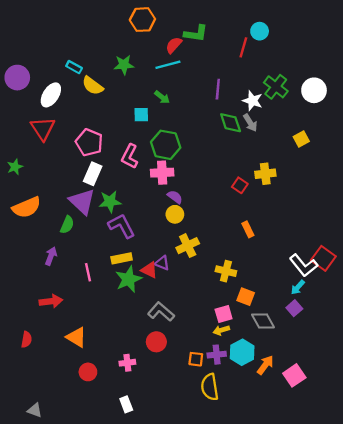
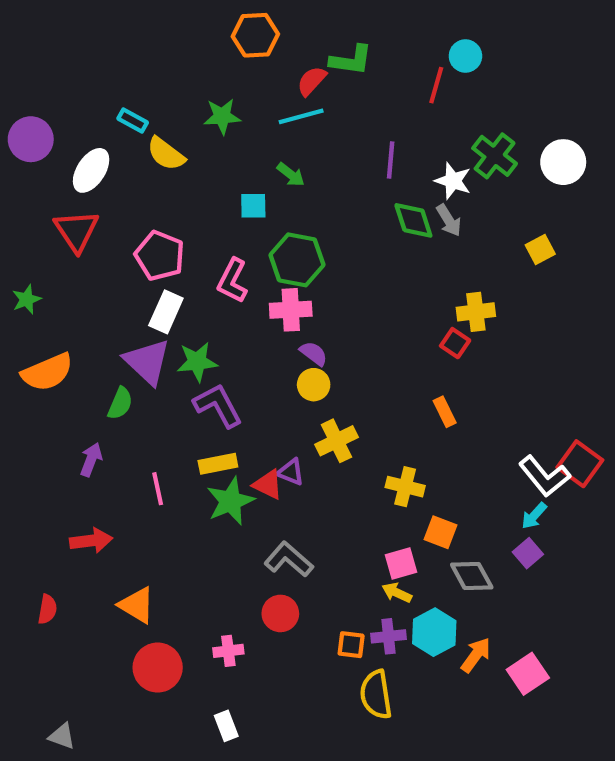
red square: (240, 185) -> (455, 343), moved
yellow arrow: (221, 330) -> (397, 593), turned 42
red circle: (88, 372) -> (158, 668), size x1.5

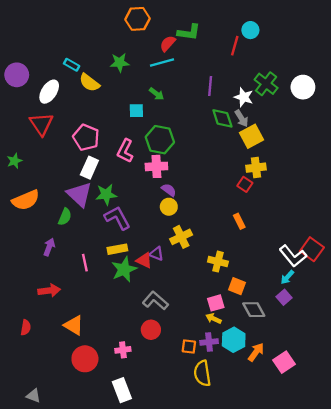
yellow square: (540, 249) -> (252, 136), moved, size x1.5
white rectangle: (226, 726) -> (122, 390), size x1.5

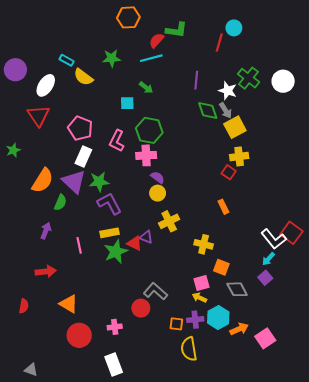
orange semicircle: (26, 200) -> (43, 181), moved, turned -35
gray L-shape: (155, 301) -> (155, 291), moved
orange arrow: (256, 352) -> (239, 329), turned 30

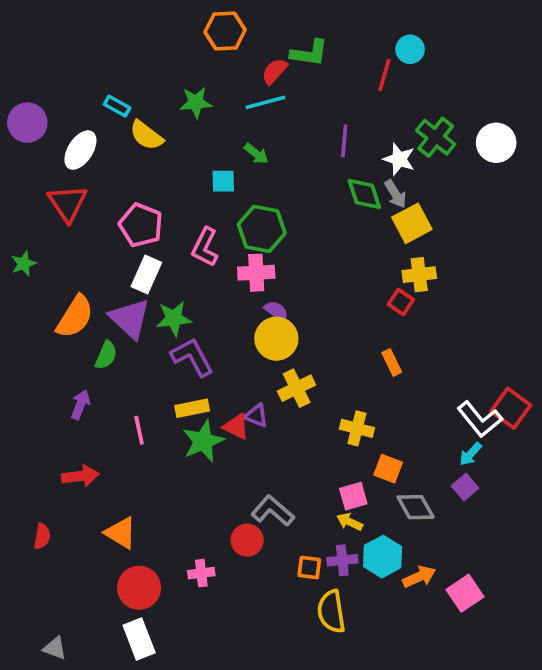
yellow circle: (158, 193) -> (276, 339), size x1.5
white rectangle: (114, 365) -> (139, 639), moved

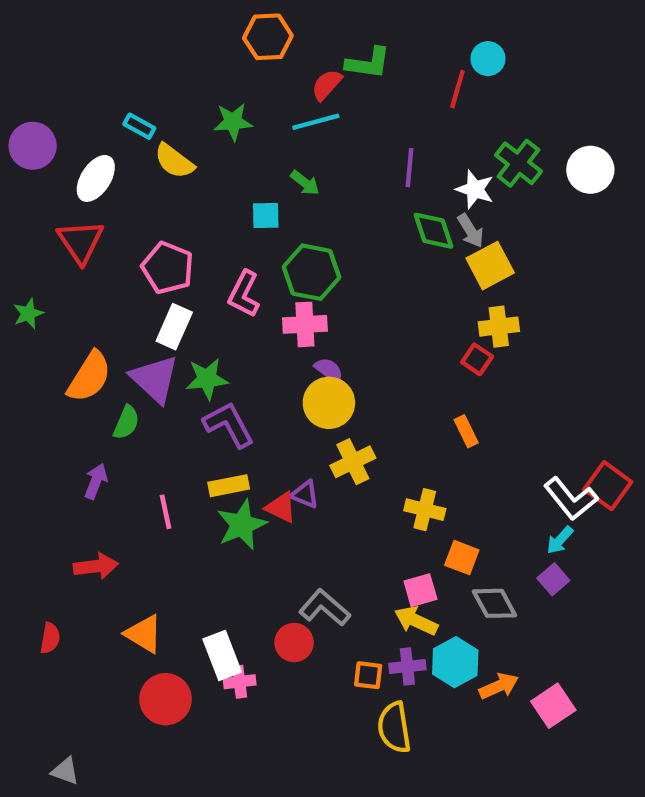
yellow arrow: (350, 522) -> (416, 621), size x1.4
white rectangle: (139, 639) -> (222, 656), moved

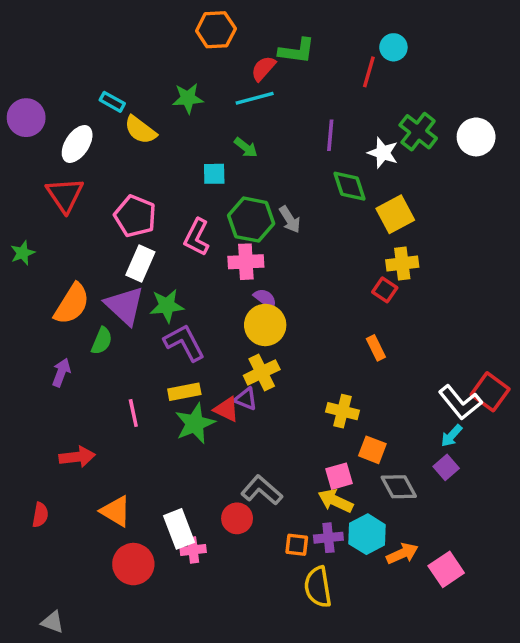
gray arrow: (471, 231) -> (290, 220), moved
yellow cross: (353, 462) -> (262, 372), moved
purple arrow: (96, 481) -> (61, 372), moved

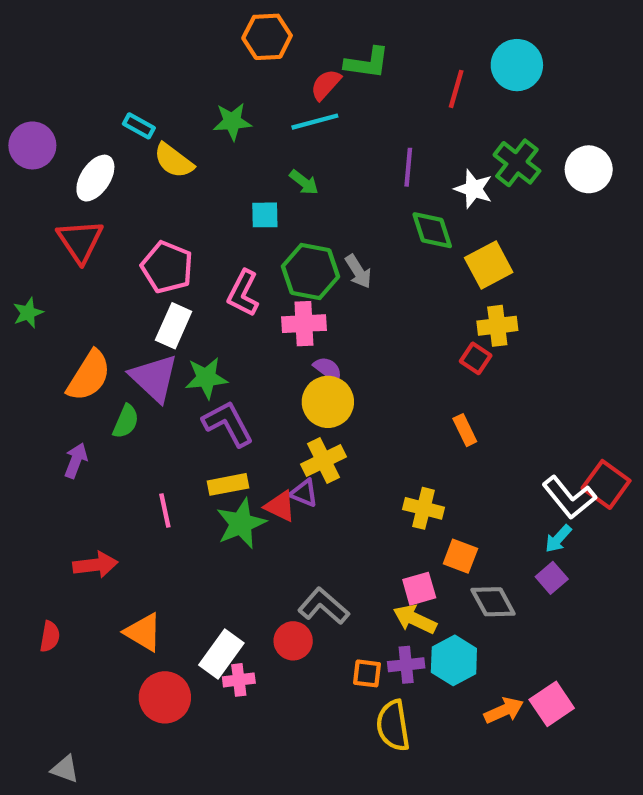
cyan circle: (393, 47) -> (517, 65), moved, size x1.5
white rectangle: (179, 529) -> (221, 654), turned 57
orange arrow: (402, 554) -> (504, 710), moved

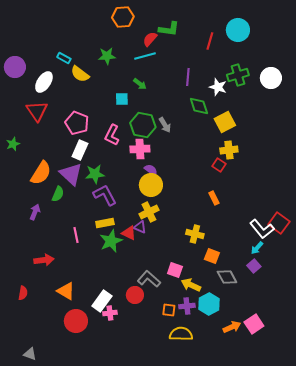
green cross: (517, 163) -> (238, 75), turned 35
pink square: (419, 589) -> (175, 270), moved, turned 35
yellow semicircle: (393, 726) -> (181, 334), turned 100

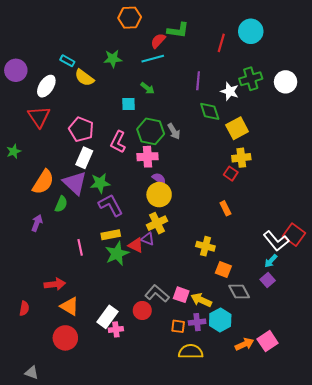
red arrow: (44, 260) -> (55, 284), moved
pink square: (175, 270) -> (181, 295), moved
red circle: (76, 321) -> (65, 338), moved

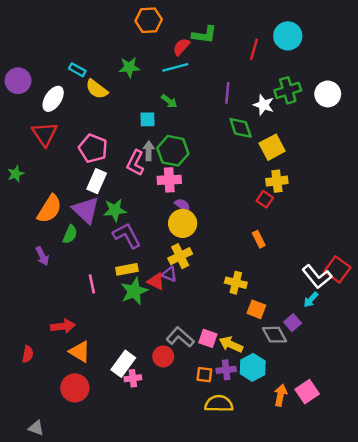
gray arrow: (174, 131) -> (149, 151), moved, turned -147
purple arrow: (37, 223) -> (42, 256), turned 133
purple square: (268, 280) -> (293, 323), moved
orange arrow: (244, 344) -> (281, 395), turned -54

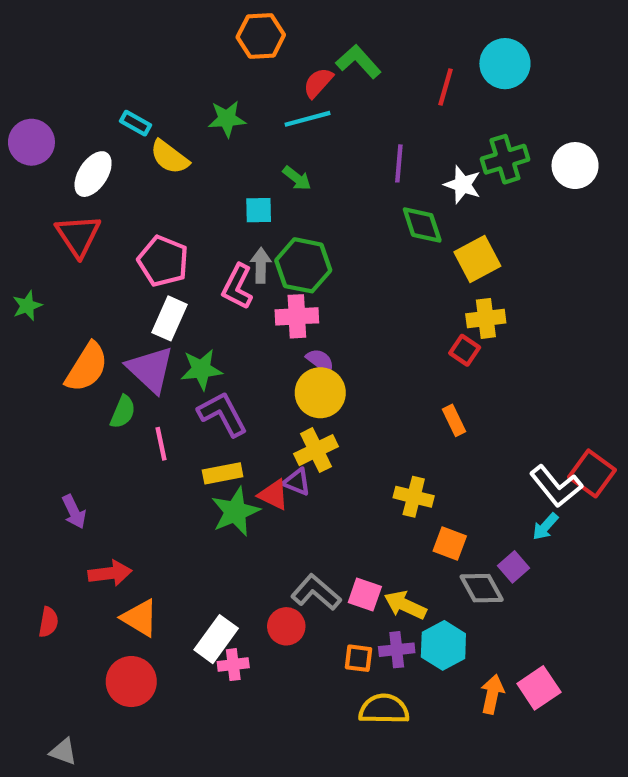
green L-shape: (204, 35) -> (358, 61), turned -140
purple arrow: (42, 256) -> (74, 512), moved
pink line: (92, 284) -> (161, 444), moved

